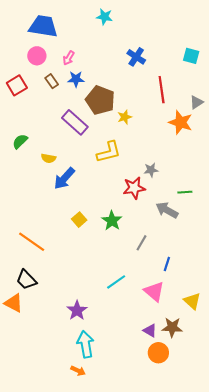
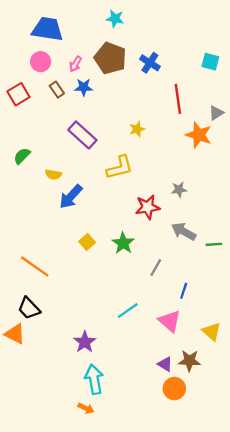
brown pentagon: (100, 100) -> (110, 58), moved
gray star: (151, 170) -> (179, 190), moved
green line: (185, 192) -> (214, 244), moved

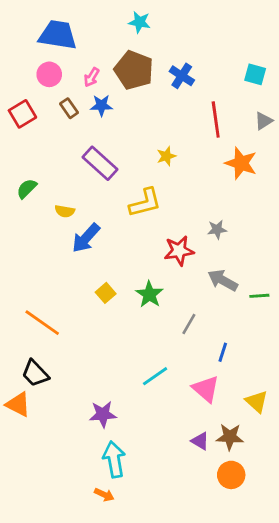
gray triangle: (216, 113) -> (264, 121), moved
purple star: (85, 342) -> (103, 414), turned 30
orange circle: (174, 389) -> (231, 475), moved

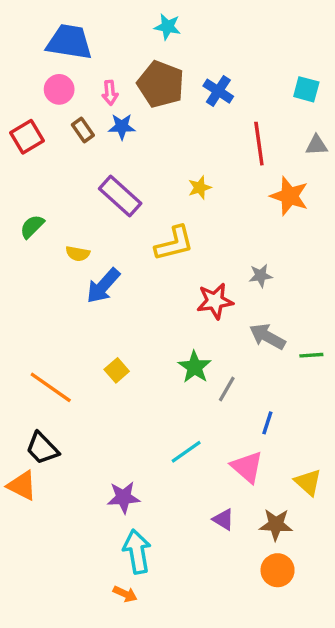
pink arrow: (92, 77) -> (110, 93), turned -36
gray triangle: (264, 121) -> (316, 145), turned 30
yellow square: (106, 293) -> (117, 370), moved
green star: (149, 294) -> (195, 367), moved
purple triangle: (200, 441) -> (223, 519), moved

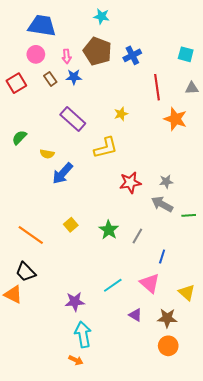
blue cross: (218, 91) -> (132, 55), turned 30
gray star: (261, 276) -> (166, 182), moved
green star: (195, 367) -> (109, 230), moved
cyan line: (186, 452) -> (113, 285), moved

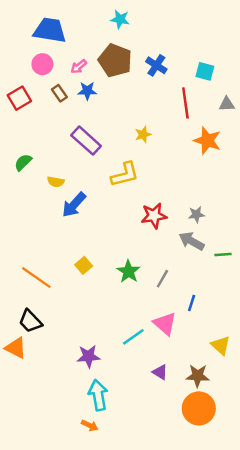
cyan square: (186, 54) -> (205, 71), moved
blue cross: (132, 55) -> (156, 65), turned -30
pink arrow: (67, 56) -> (79, 67), turned 56
pink triangle: (150, 283) -> (165, 324), moved
orange circle: (168, 346) -> (199, 408), size x1.4

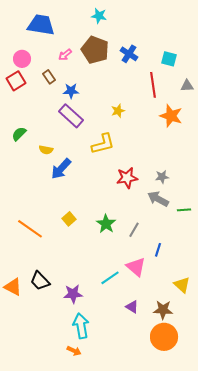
pink circle: (42, 64) -> (22, 59), moved
blue star: (87, 91) -> (71, 91), moved
black trapezoid: (30, 321) -> (40, 281), moved

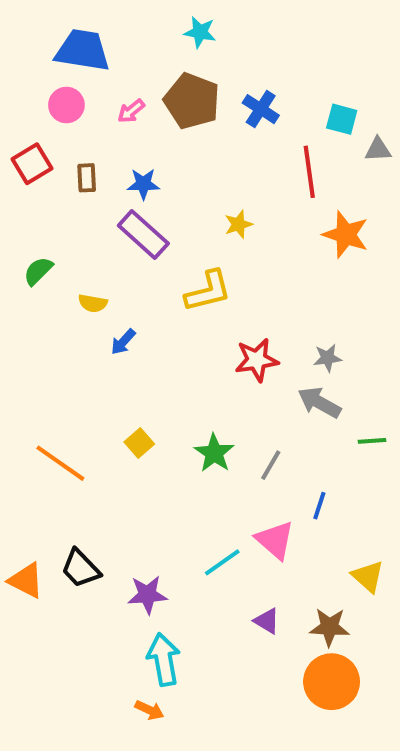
pink circle: (22, 59) -> (66, 105), moved
brown rectangle: (49, 77) -> (87, 178), moved, turned 32
gray triangle: (187, 86) -> (378, 150), moved
blue arrow: (61, 169) -> (123, 342), size x0.6
green line: (184, 210) -> (372, 441), moved

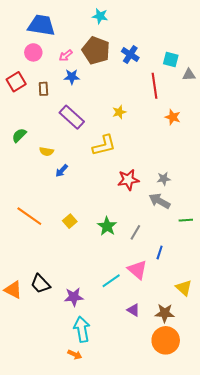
blue star: (143, 184) -> (72, 77), moved
orange star: (346, 235) -> (173, 117), size x0.7
orange line: (60, 463) -> (29, 216), moved

